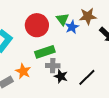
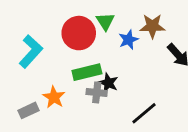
green triangle: (62, 19) -> (105, 21), moved
black star: (61, 76) -> (108, 83), moved

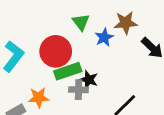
red circle: (79, 33) -> (56, 51), moved
orange star: (54, 97) -> (39, 97), turned -30

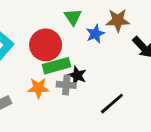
orange star: (39, 97) -> (38, 88), moved

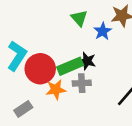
red circle: (46, 45) -> (40, 69), moved
black star: (77, 75) -> (87, 61), moved

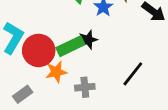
black star: (87, 61) -> (88, 40), turned -30
gray cross: (82, 83) -> (85, 87), moved

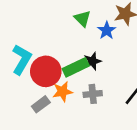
gray cross: (85, 87) -> (93, 94), moved
gray rectangle: (23, 94) -> (41, 104), moved

